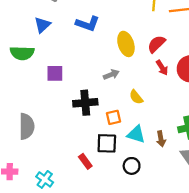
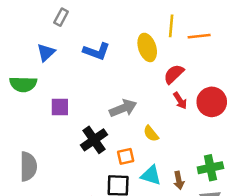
yellow ellipse: (126, 44) -> (147, 47), moved
gray arrow: (111, 74) -> (123, 108), size x1.5
black cross: (85, 103) -> (94, 140), turned -30

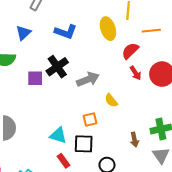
orange line: (199, 36) -> (151, 31), moved
black cross: (94, 140) -> (57, 67), moved
cyan triangle: (151, 175) -> (58, 135), moved

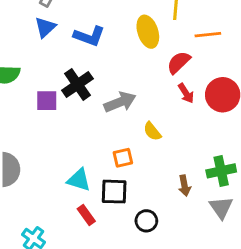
blue triangle: (23, 33) -> (45, 27), moved

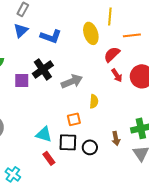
yellow semicircle: (152, 131) -> (94, 101), turned -136
black circle: (146, 221) -> (90, 147), moved

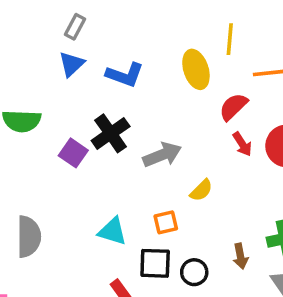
purple square: (22, 80) -> (73, 153), turned 35
yellow semicircle: (94, 101) -> (201, 190), turned 40
cyan triangle: (44, 134) -> (112, 231), moved

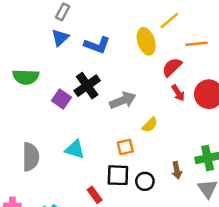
yellow line: (230, 39) -> (169, 20), turned 45
cyan triangle: (112, 231) -> (75, 149), moved

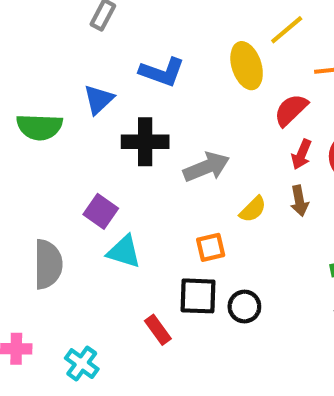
blue triangle: (60, 38) -> (99, 99), moved
black cross: (87, 86) -> (145, 142), turned 35
red arrow: (178, 93) -> (301, 154), turned 56
purple square: (61, 99) -> (101, 211), moved
brown arrow: (177, 170) -> (299, 201), moved

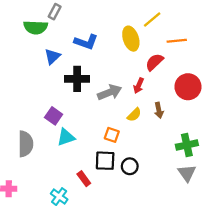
green semicircle: (39, 127) -> (36, 27), moved
red arrow: (301, 154) -> (139, 86), moved
orange square: (211, 247) -> (112, 135), turned 32
cyan triangle: (124, 252) -> (66, 137), turned -36
cyan cross: (82, 364) -> (59, 197), moved

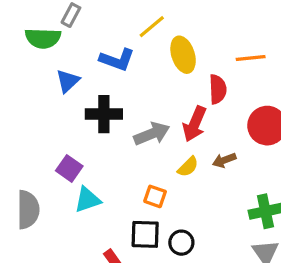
yellow line: (152, 19) -> (152, 27), moved
red semicircle: (154, 62) -> (218, 89), turned 132
red arrow: (139, 86) -> (195, 124), size x1.5
brown arrow: (159, 110) -> (224, 160), turned 80

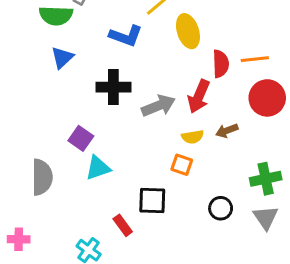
orange line: (251, 58) -> (255, 59), moved
blue triangle: (68, 81) -> (62, 58), moved
yellow semicircle: (188, 167) -> (193, 137), turned 35
orange square: (155, 196) -> (182, 165), moved
black circle: (181, 243) -> (221, 208), moved

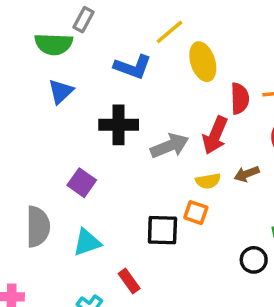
cyan triangle: (98, 168) -> (87, 242), moved
black square: (152, 200) -> (162, 230), moved
black circle: (221, 208) -> (254, 260), moved

